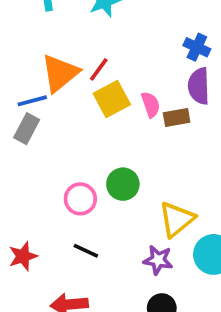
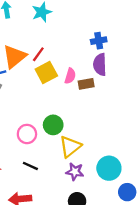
blue cross: (197, 47) -> (99, 41), turned -35
pink semicircle: (151, 105) -> (70, 76), turned 35
yellow triangle: (177, 219) -> (70, 147), moved

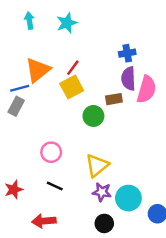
red line: (38, 54) -> (73, 68), moved
pink semicircle: (70, 76) -> (147, 89), moved, size x1.6
green circle: (53, 125) -> (93, 116), moved
cyan circle: (109, 168) -> (128, 198), moved

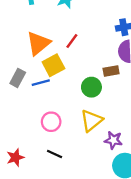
yellow square: (72, 87) -> (53, 65), moved
blue line: (20, 88) -> (41, 83), moved
yellow triangle: (97, 165) -> (91, 121), moved
purple star: (102, 192) -> (113, 140), moved

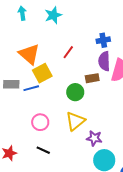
red line: (72, 41) -> (68, 52), moved
orange triangle: (38, 43) -> (29, 54), turned -40
gray rectangle: (18, 78) -> (11, 84), turned 63

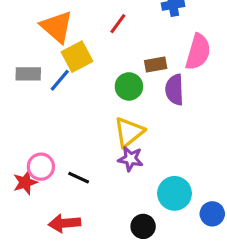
purple semicircle: (104, 61) -> (175, 90), moved
blue line: (31, 88) -> (60, 80), turned -35
pink circle: (40, 122) -> (41, 167), moved
purple star: (94, 138) -> (130, 159), moved

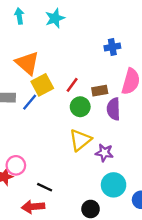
red line: (118, 24) -> (72, 85), moved
purple star: (130, 159) -> (104, 153), moved
black line: (79, 178) -> (45, 187), moved

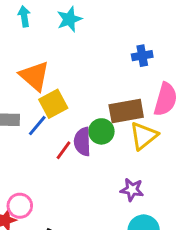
red line: (72, 85) -> (64, 150), moved
brown rectangle: (100, 91) -> (126, 111), size x1.6
purple semicircle: (114, 109) -> (82, 142), moved
yellow triangle: (80, 140) -> (144, 136), moved

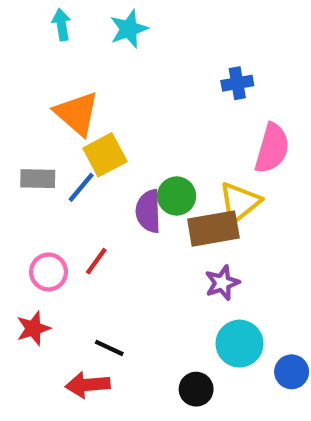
brown rectangle: (126, 111) -> (213, 229), moved
red line: (64, 150) -> (96, 261), moved
purple star: (132, 190) -> (222, 283), turned -30
pink circle: (20, 206) -> (49, 272), moved

